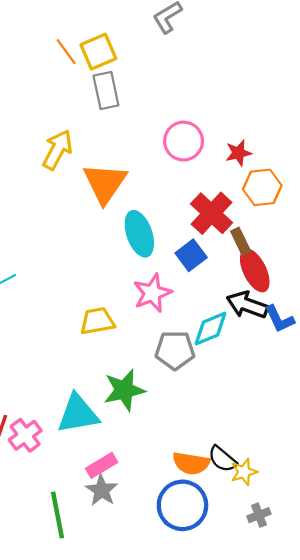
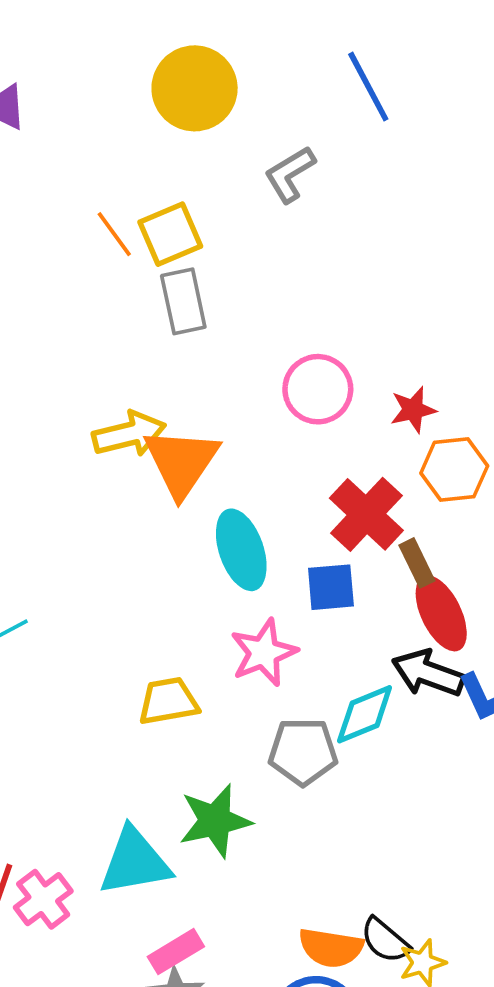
yellow arrow: (57, 150) -> (129, 434), moved, turned 48
blue square: (191, 255) -> (331, 587), turned 32

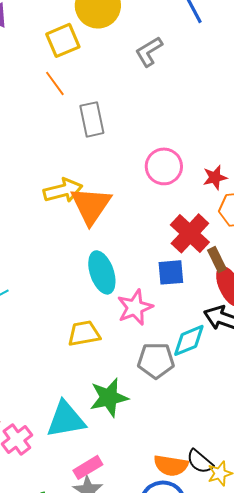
yellow square: (170, 234) -> (63, 40), moved
cyan ellipse: (241, 550) -> (102, 272), moved

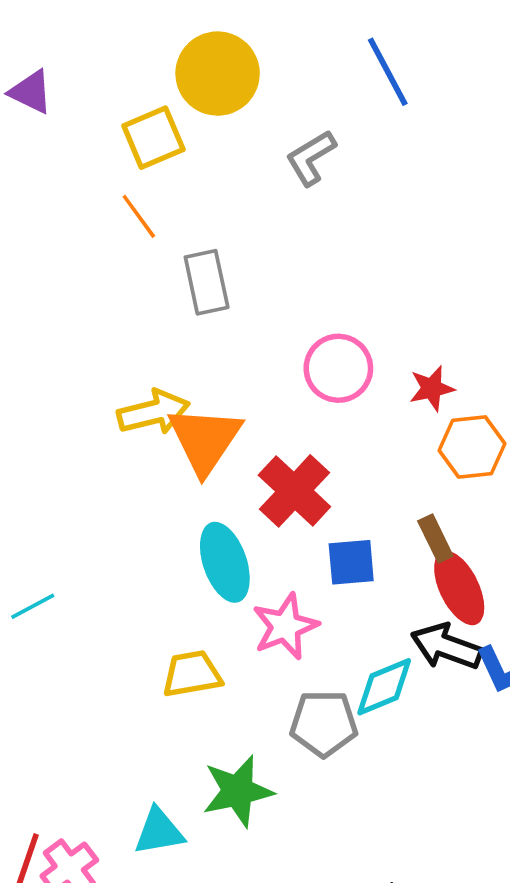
red cross: (190, 233) -> (294, 491), moved
cyan triangle: (66, 419) -> (159, 831), size x0.7

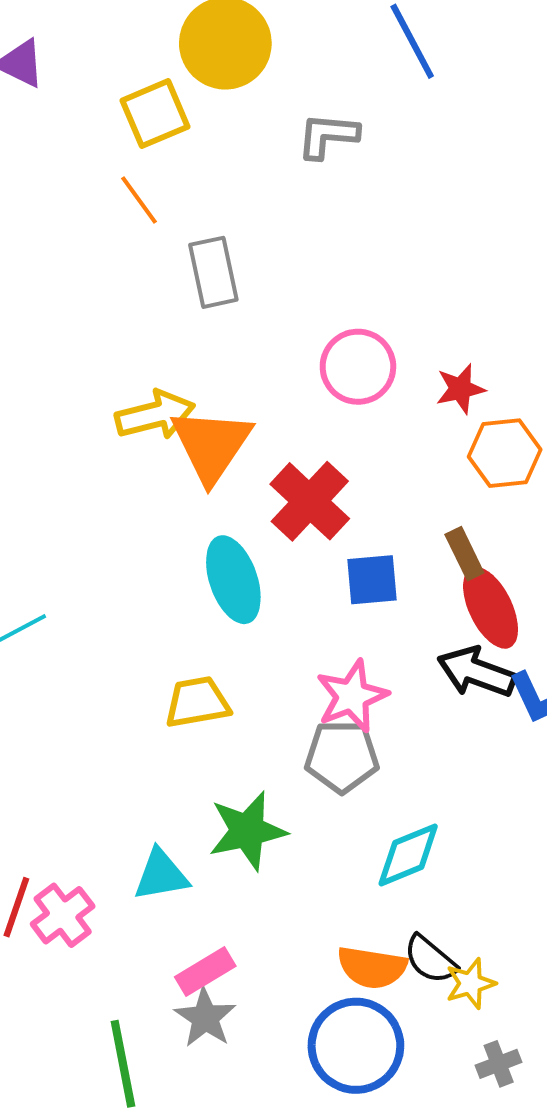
gray L-shape: (311, 158) -> (328, 136), turned 36
pink star: (285, 626) -> (352, 696), moved
cyan diamond: (384, 687) -> (408, 855), moved

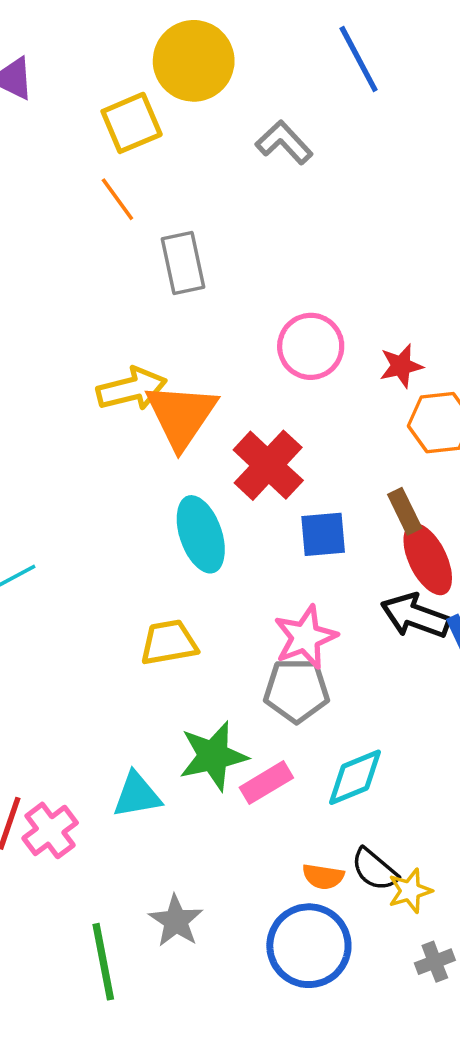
gray L-shape: (328, 136) -> (284, 142), turned 42
orange semicircle: (372, 967) -> (323, 877), size x0.7
pink rectangle: (205, 971) -> (266, 783), moved

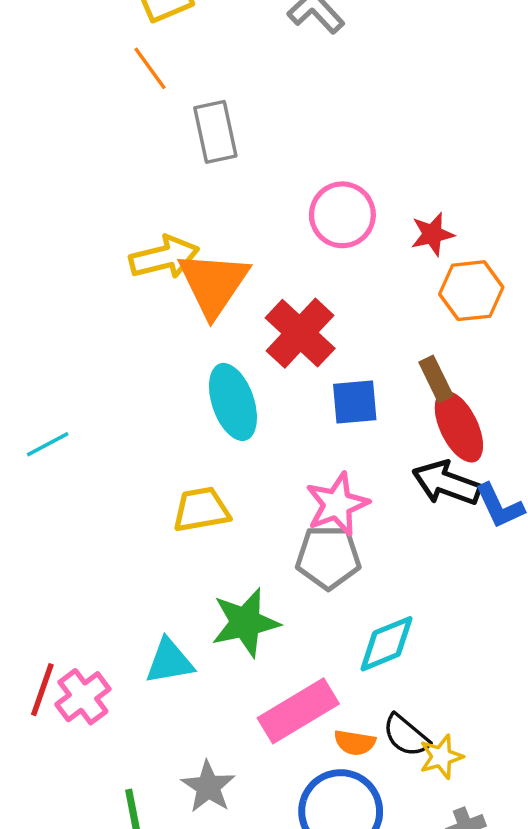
pink rectangle: (266, 783) -> (298, 711), moved, size x1.5

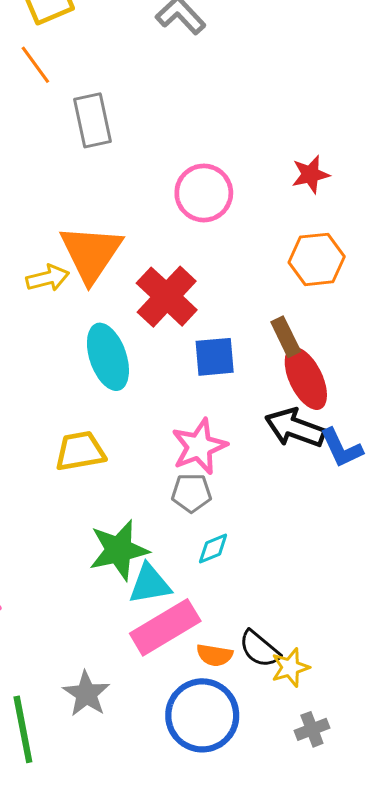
red star: (432, 234) -> (310, 174), moved
yellow arrow: (164, 257) -> (48, 278), moved, size x0.7
gray pentagon: (328, 557) -> (191, 493), size x0.7
cyan diamond: (387, 644) -> (213, 548), moved, size x0.6
cyan triangle: (169, 661) -> (150, 584), moved

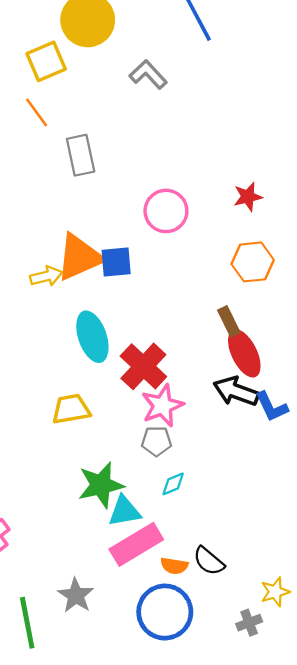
orange triangle: (91, 253) -> (79, 257), turned 32
red cross: (167, 297) -> (143, 366), moved
blue square: (215, 357) -> (116, 262), moved
yellow star: (290, 667) -> (275, 592), moved

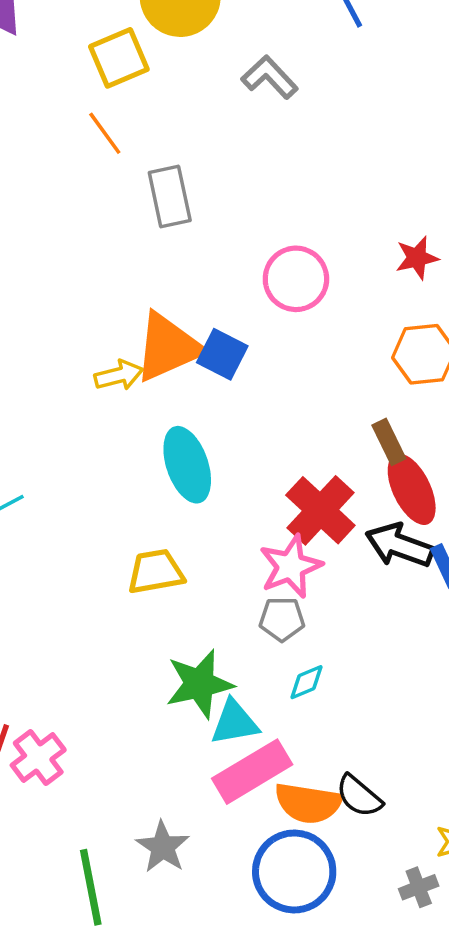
blue square: (116, 262) -> (222, 354), turned 32
red cross: (143, 366) -> (320, 510), moved
orange semicircle: (174, 566) -> (308, 803), size x1.6

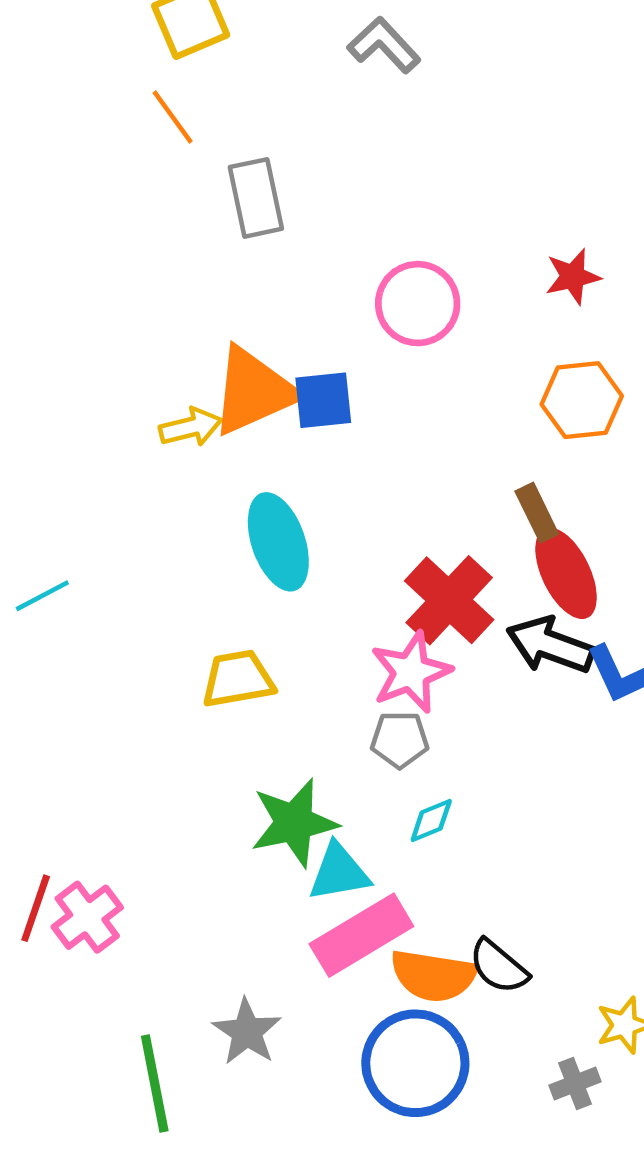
blue square: (222, 354) -> (323, 400), turned -33

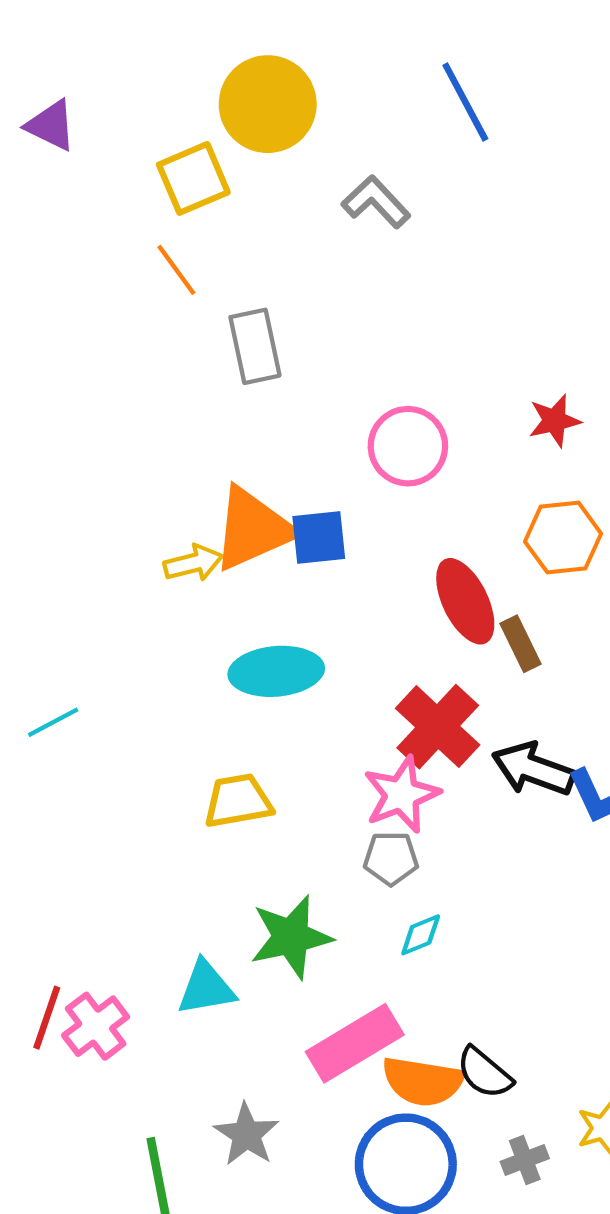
cyan ellipse: (278, 542) -> (276, 671), turned -76
red ellipse: (566, 573) -> (465, 601), moved
cyan triangle: (339, 872) -> (206, 988), moved
gray cross: (575, 1084) -> (525, 1160), moved

